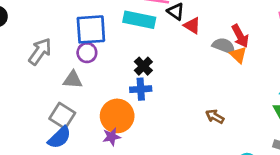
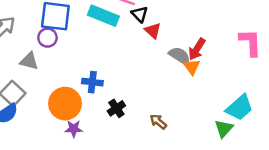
red arrow: (240, 36) -> (197, 49), turned 50
black cross: (143, 66) -> (116, 108), moved
purple star: (112, 137) -> (74, 129), moved

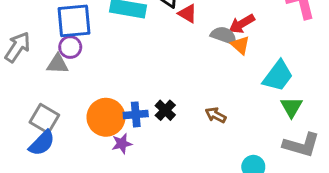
red arrow: (197, 49) -> (242, 24), turned 40
gray triangle: (29, 61) -> (58, 64), moved
blue cross: (92, 82) -> (136, 114), moved
cyan trapezoid: (239, 108) -> (278, 76), moved

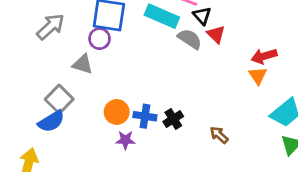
gray semicircle: (224, 35) -> (190, 39), moved
gray triangle: (58, 64) -> (83, 64), moved
orange circle: (106, 117) -> (117, 112), size x0.7

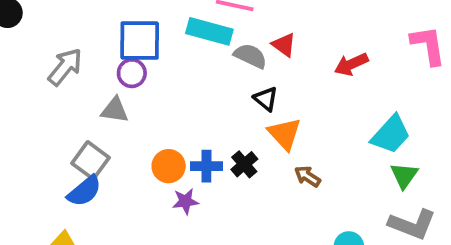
black triangle: (202, 16) -> (266, 99), moved
orange triangle: (258, 76) -> (285, 134), moved, size x1.4

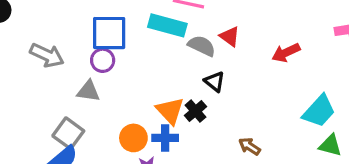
gray arrow: (65, 67) -> (47, 55), turned 76
orange triangle: (285, 134) -> (170, 111), moved
black cross: (244, 164) -> (195, 111), moved
green triangle: (404, 175) -> (330, 145), turned -50

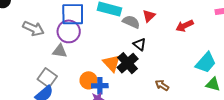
red triangle: (230, 36) -> (149, 16), turned 40
purple circle: (103, 60) -> (69, 31), size x1.5
black cross: (195, 111) -> (128, 63), size x1.5
blue cross: (165, 138) -> (100, 86), moved

